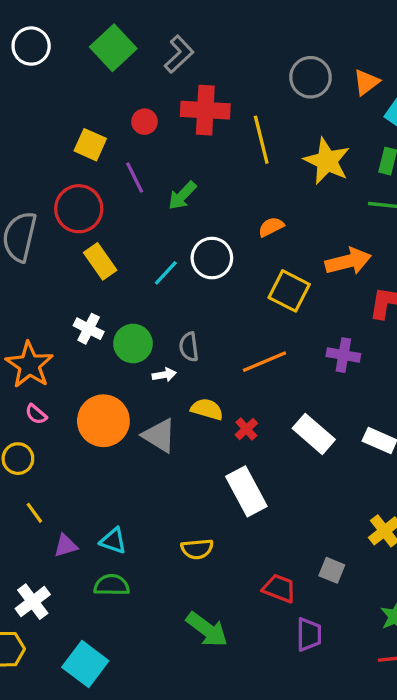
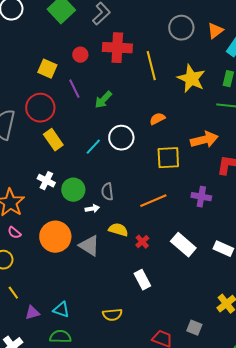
yellow square: (289, 291) -> (168, 158), turned -30
white rectangle: (246, 491) -> (142, 280), size x0.7

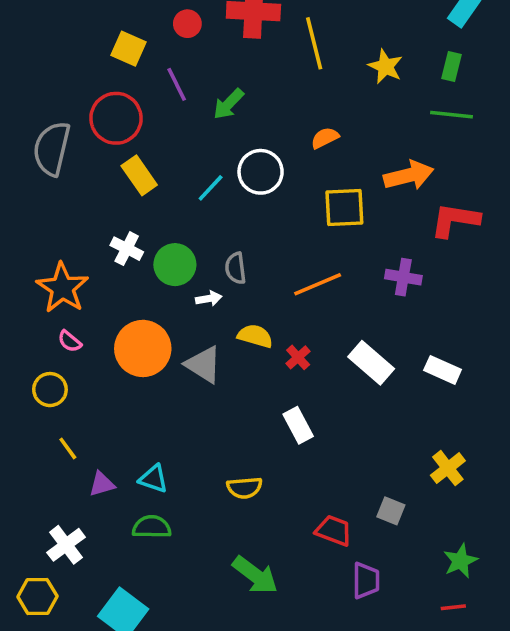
yellow star: (191, 79) -> (385, 67), size x0.7

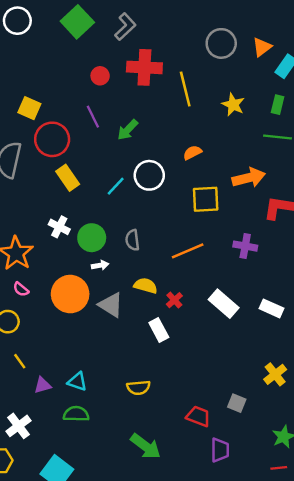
yellow square: (128, 49) -> (29, 108), moved
white arrow: (209, 299) -> (100, 265), moved
white rectangle: (298, 425) -> (159, 330), moved

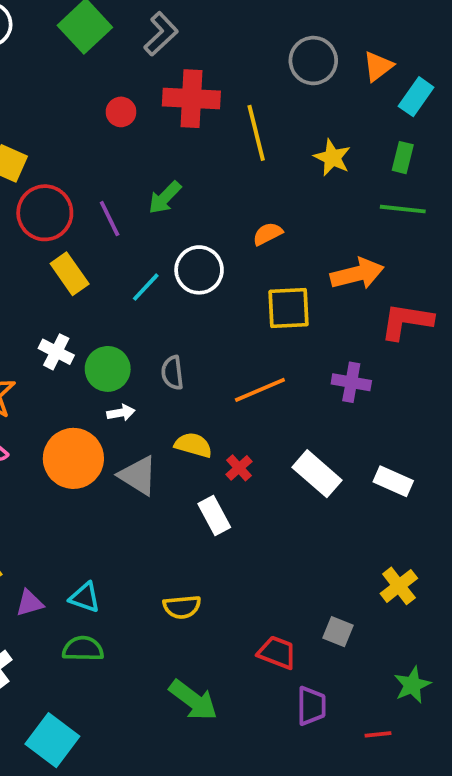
purple line: (93, 117) -> (110, 219), moved
red line: (279, 468) -> (378, 734), moved

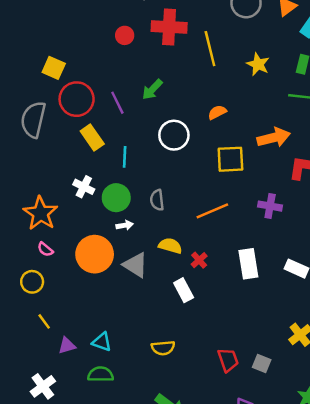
cyan line: (146, 287) -> (125, 157), moved, turned -40
white rectangle: (317, 474) -> (248, 264), turned 40
red trapezoid: (277, 653) -> (228, 360), moved, turned 50

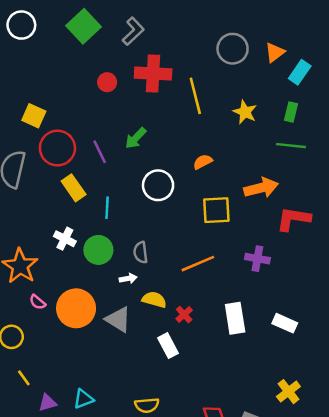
white arrow: (125, 225) -> (128, 278), moved
pink semicircle: (45, 249) -> (38, 302), moved
cyan triangle: (102, 342) -> (83, 399), turned -40

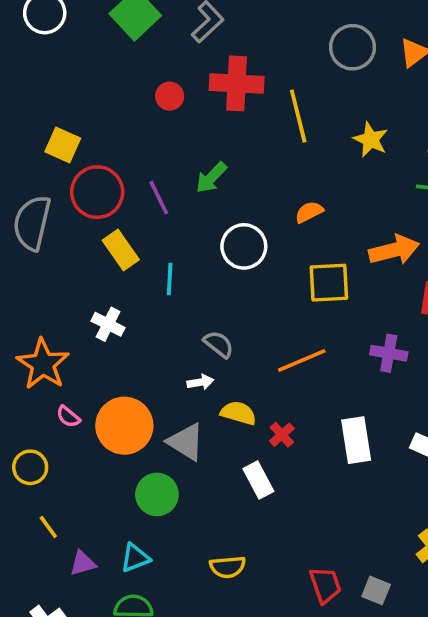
green circle: (98, 250) -> (157, 494), moved
gray semicircle: (141, 252) -> (219, 344), turned 135

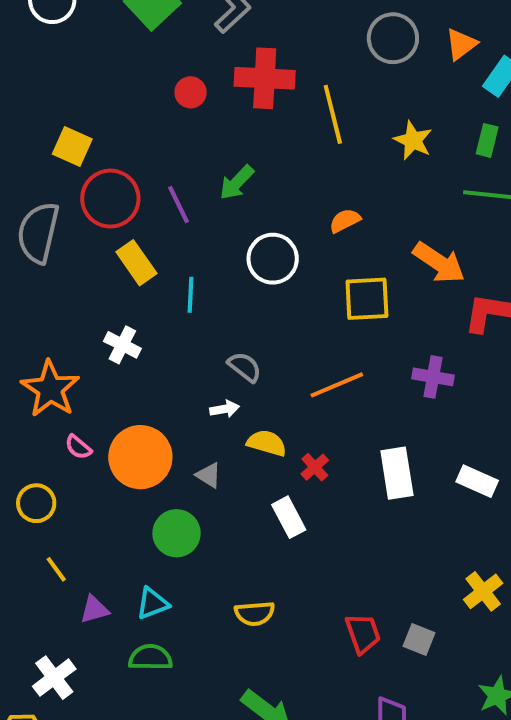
orange arrow: (394, 250) -> (439, 263), turned 48
gray triangle: (186, 442) -> (209, 475), size x0.6

